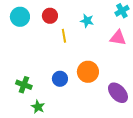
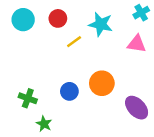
cyan star: (87, 21) -> (101, 24), size x1.5
yellow line: (64, 36) -> (74, 42), turned 64

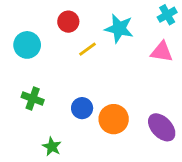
cyan circle: (23, 20) -> (27, 45), moved
orange circle: (102, 83) -> (114, 119), moved
green cross: (28, 98) -> (33, 99), moved

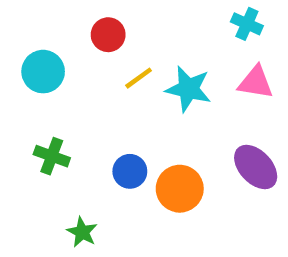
cyan cross: (167, 15) -> (247, 24), moved, turned -36
cyan star: (119, 28) -> (188, 89), moved
purple ellipse: (162, 127) -> (256, 167), moved

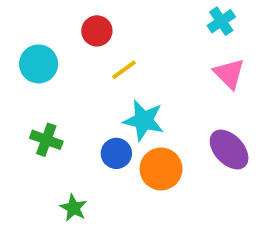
cyan cross: (247, 24) -> (221, 21), turned 32
pink triangle: (256, 82) -> (229, 74), turned 36
cyan star: (188, 89) -> (144, 120), moved

